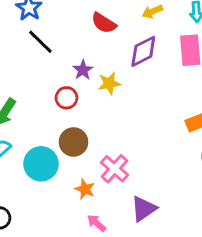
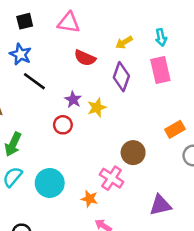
purple diamond: (143, 51) -> (121, 77), turned -36
brown circle: (74, 142) -> (133, 153), moved
purple triangle: (144, 209) -> (160, 205), moved, turned 30

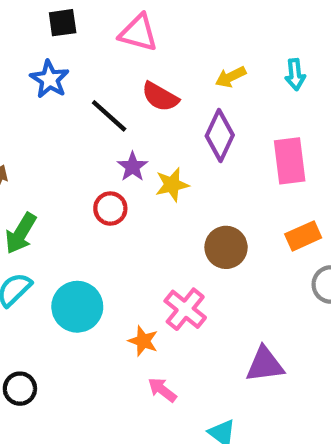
pink rectangle: (160, 70) -> (290, 161), moved
black line: (34, 81) -> (109, 116), moved
brown circle: (133, 153) -> (226, 247), moved

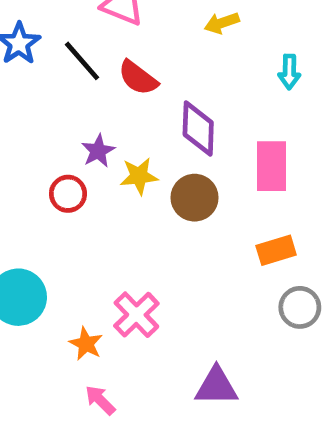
yellow arrow: (231, 77) -> (222, 23), moved
black line: (109, 116) -> (82, 61), moved
purple diamond: (220, 136) -> (198, 129), turned -30
brown circle: (226, 247) -> (195, 198), moved

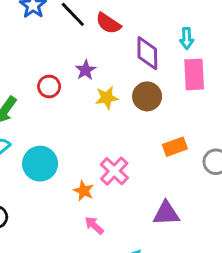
cyan arrow: (289, 72) -> (187, 38), moved
yellow star: (139, 176) -> (107, 98), moved
red circle: (68, 194) -> (49, 86), moved
orange rectangle: (276, 250) -> (175, 147), moved

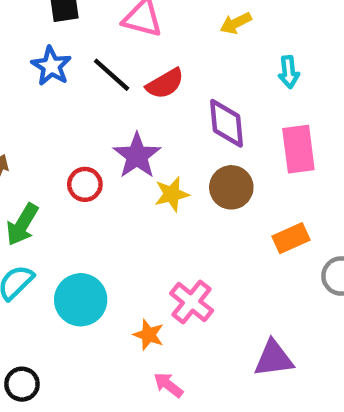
red semicircle: (108, 23) -> (165, 84), turned -60
cyan arrow: (187, 38) -> (289, 72), moved
purple star: (86, 70) -> (137, 156), size x1.5
orange rectangle: (175, 147) -> (291, 238), moved

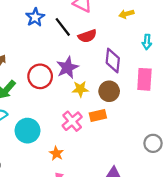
red circle: (85, 184) -> (40, 76), size x1.5
orange rectangle: (291, 238) -> (98, 115), moved
pink cross: (192, 302) -> (72, 121), moved

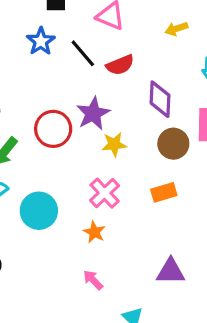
brown circle: (109, 91) -> (173, 144), moved
orange rectangle: (98, 115) -> (164, 192), moved
orange star: (56, 153) -> (94, 232), moved

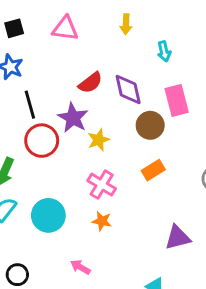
yellow arrow: (176, 29) -> (126, 24), turned -54
black line: (83, 53) -> (30, 105), moved, turned 40
red semicircle: (120, 65) -> (90, 83), moved
pink arrow: (93, 280) -> (80, 267), moved

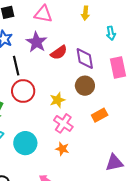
purple star: (73, 118) -> (36, 42), moved
brown circle: (150, 125) -> (85, 86), moved
yellow star: (99, 140) -> (57, 100), moved

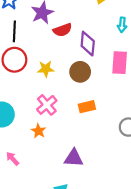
yellow star: (57, 100) -> (46, 69), moved
purple triangle: (114, 163) -> (74, 158), moved

